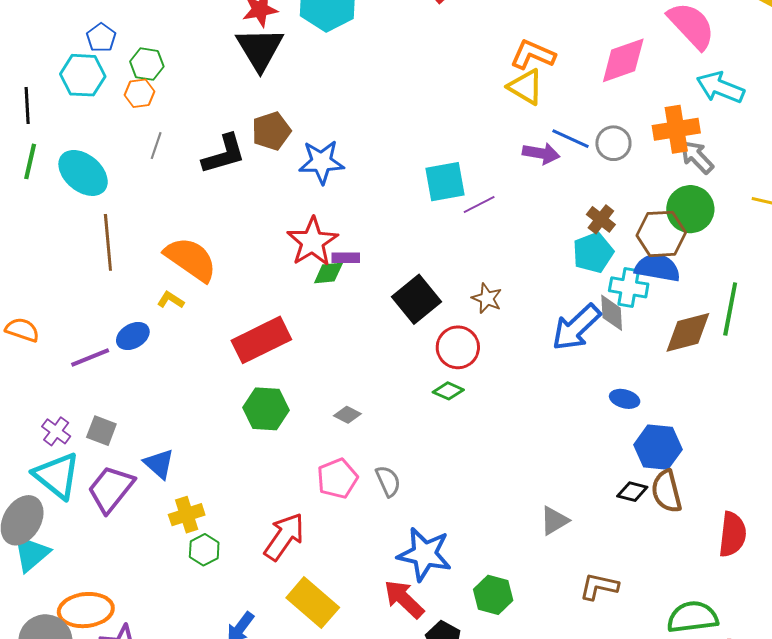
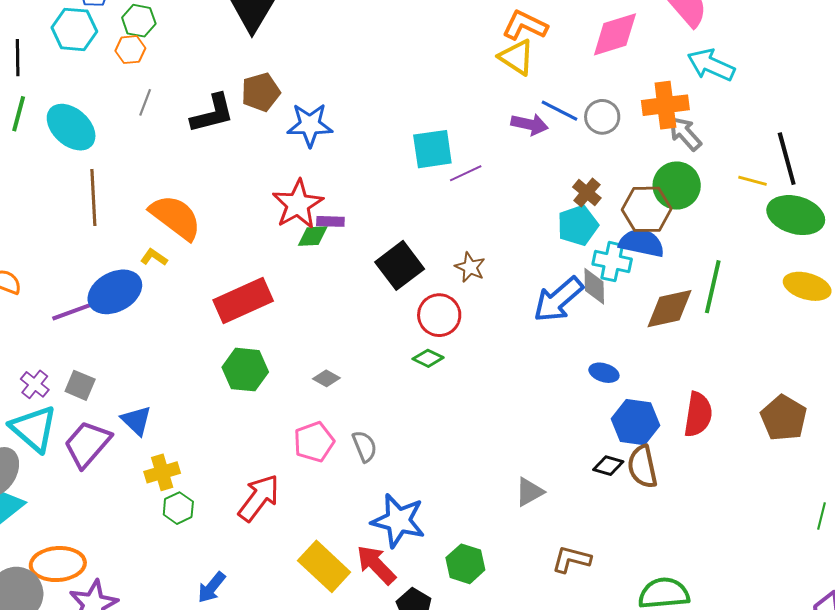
blue ellipse: (133, 336) -> (115, 292), size x1.6
red semicircle: (732, 534) -> (698, 415), moved
yellow rectangle: (313, 603) -> (324, 566), moved

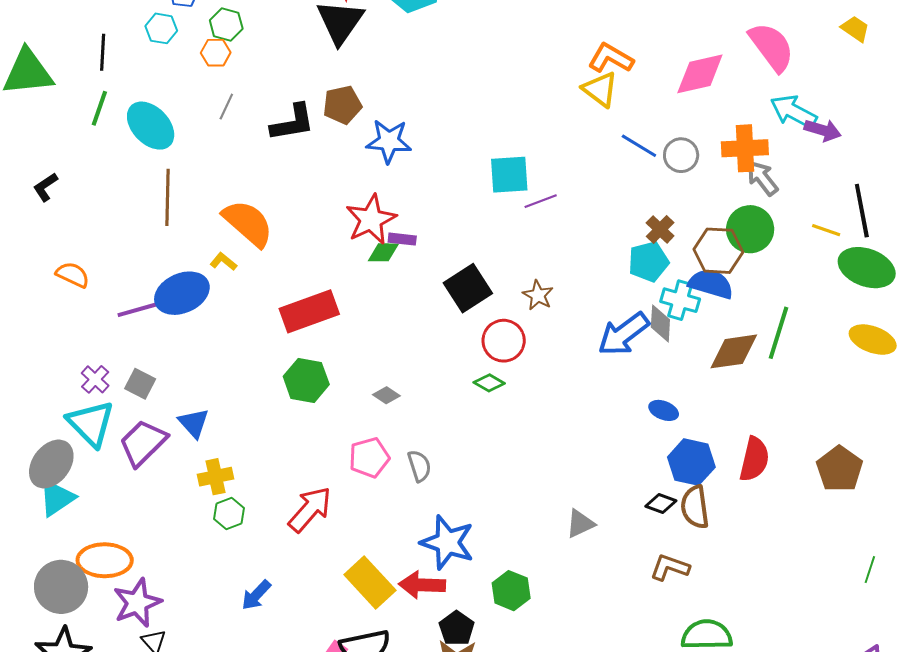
cyan hexagon: (74, 29) -> (161, 28), size x0.7
purple arrow: (530, 124) -> (823, 130), moved
brown L-shape: (571, 559) -> (670, 567), moved
red arrow: (376, 565) -> (422, 585), turned -48

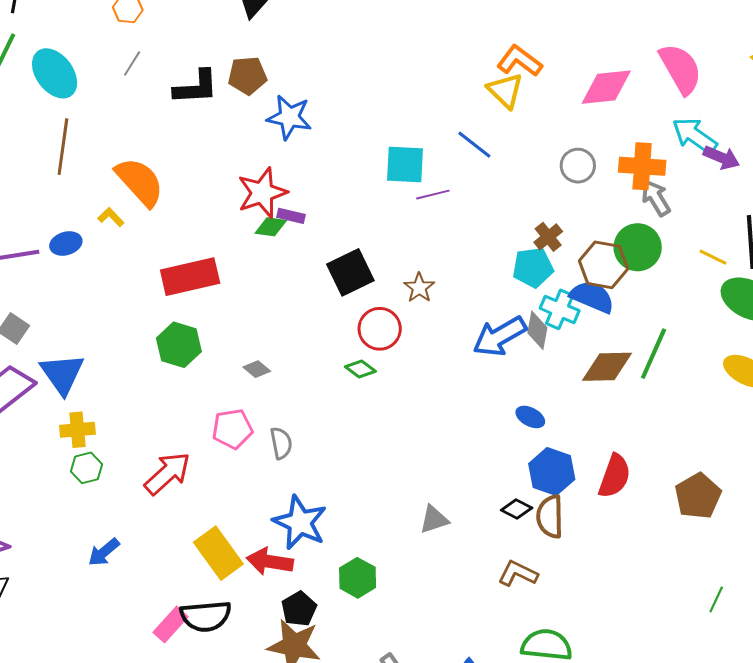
blue line: (639, 146) -> (474, 145), moved
blue ellipse: (182, 293) -> (66, 243), size x0.6
blue triangle: (194, 423) -> (62, 374), size x1.4

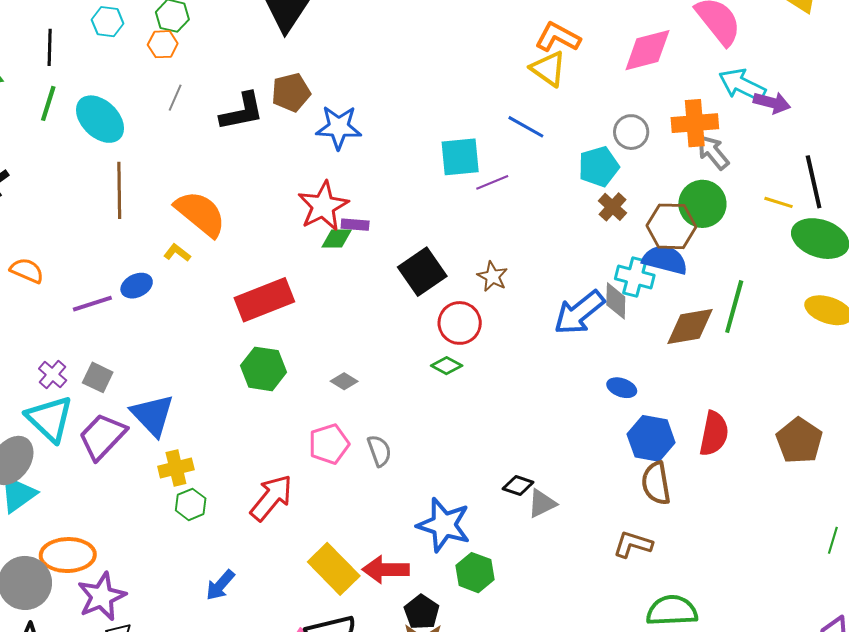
cyan pentagon: (533, 267) -> (599, 167), moved
black diamond: (517, 509) -> (518, 486), moved
blue star: (300, 522) -> (444, 525), moved

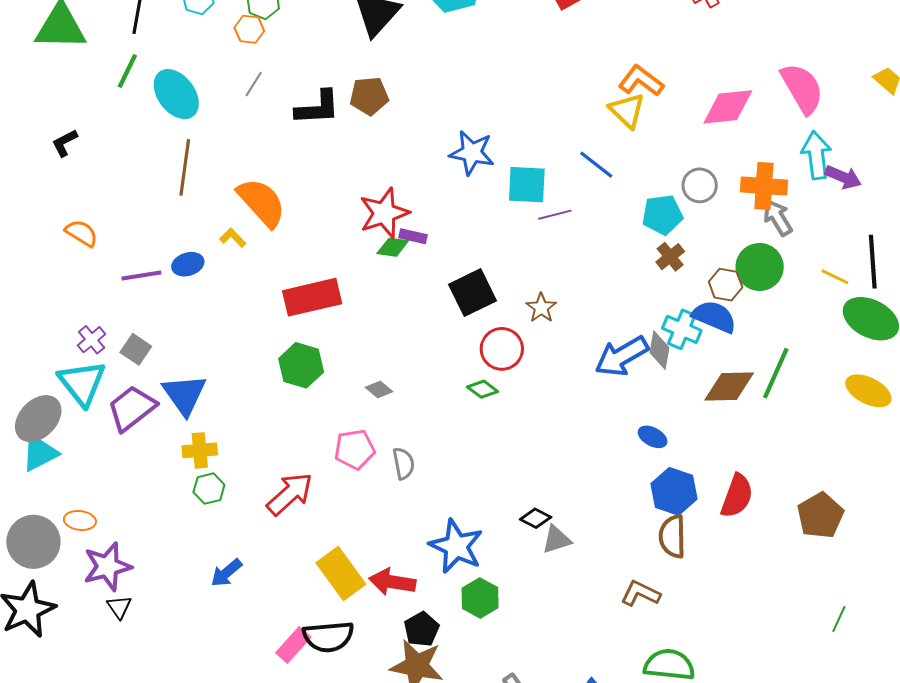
cyan arrow: (742, 85) -> (816, 155), turned 48
blue star: (339, 127) -> (472, 153), moved
brown hexagon: (671, 226) -> (726, 285), size x0.7
orange ellipse: (68, 555) -> (80, 520), size x0.6

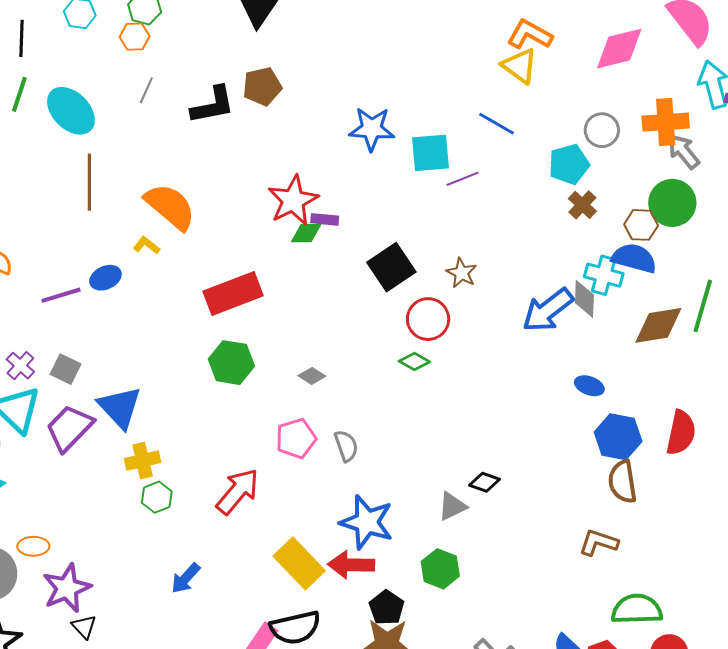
gray triangle: (556, 540) -> (452, 506), moved
blue star: (456, 546) -> (367, 522), moved

